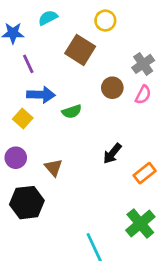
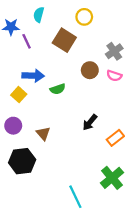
cyan semicircle: (48, 18) -> (39, 15), turned -48
purple line: (28, 64) -> (27, 41), moved
pink semicircle: (143, 95) -> (114, 76), turned 80

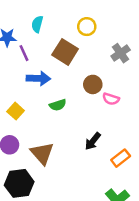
gray cross: (114, 51) -> (121, 53), moved
blue arrow: (33, 76) -> (38, 78), moved
pink semicircle: (114, 76) -> (111, 99), moved
brown triangle: (43, 133) -> (42, 153), size x1.5

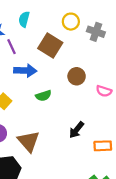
gray cross: (121, 53) -> (96, 32), moved, turned -36
pink semicircle: (111, 99) -> (104, 91), moved
orange rectangle: (121, 158) -> (103, 146), turned 36

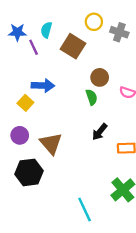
cyan semicircle: (24, 19) -> (46, 30), moved
blue arrow: (25, 71) -> (43, 86), moved
green semicircle: (43, 96) -> (92, 97), moved, turned -91

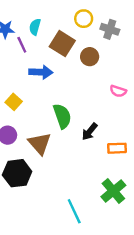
brown circle: (100, 77) -> (90, 57), moved
blue arrow: (43, 86) -> (41, 72), moved
green semicircle: (92, 97) -> (62, 116), moved, size x1.5

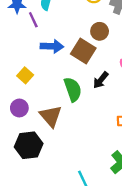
brown square: (62, 44) -> (83, 51), moved
black arrow: (90, 132) -> (101, 80), moved

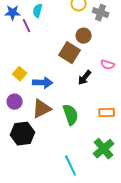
blue arrow: (52, 46) -> (43, 83), moved
green semicircle: (73, 89) -> (71, 115), moved
brown triangle: (51, 116) -> (42, 109), turned 45

